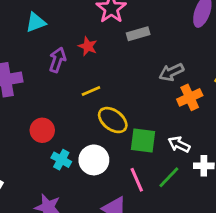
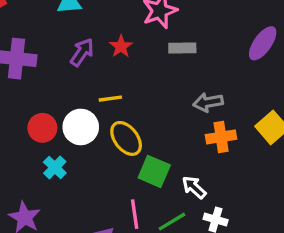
white circle: (94, 160) -> (81, 127), moved

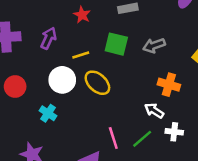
purple arrow: (82, 52) -> (48, 38), moved
red circle: (42, 128) -> (15, 87), moved
orange cross: (221, 137) -> (169, 85), moved, turned 35
green square: (154, 171) -> (116, 44), moved

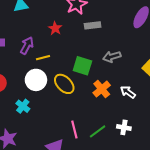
green square: (116, 44) -> (82, 66), moved
yellow line: (81, 55) -> (43, 58), moved
orange cross: (169, 85) -> (102, 89), moved, turned 30
white arrow: (154, 111) -> (128, 92), moved

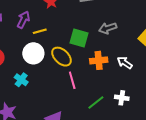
orange cross: (102, 89) -> (99, 60), turned 36
pink line: (74, 129) -> (72, 80), moved

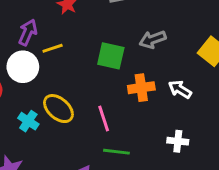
white circle: (33, 53) -> (23, 67), moved
yellow ellipse: (62, 57) -> (58, 109), moved
green line: (96, 103) -> (116, 152), moved, turned 48

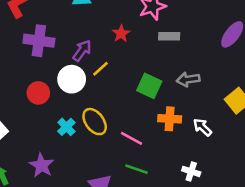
yellow line: (53, 48) -> (101, 69), turned -36
pink line: (104, 119) -> (132, 138), turned -55

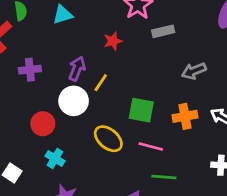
red star: (121, 34) -> (113, 41), turned 30
purple cross: (39, 41) -> (30, 70), size x0.7
green square: (149, 86) -> (141, 110), moved
cyan cross: (66, 127) -> (55, 158), moved

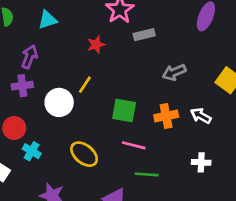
purple arrow: (77, 69) -> (29, 57), moved
purple cross: (30, 70) -> (22, 86), moved
red circle: (43, 124) -> (14, 128), moved
yellow ellipse: (108, 139) -> (84, 154), moved
cyan cross: (55, 158) -> (32, 151), moved

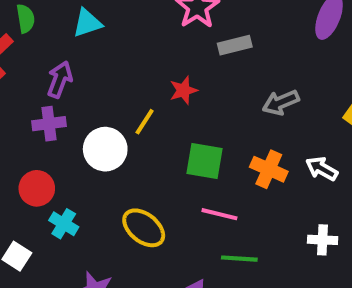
red star: (96, 45) -> (183, 90), moved
orange cross: (166, 116) -> (269, 169), turned 35

